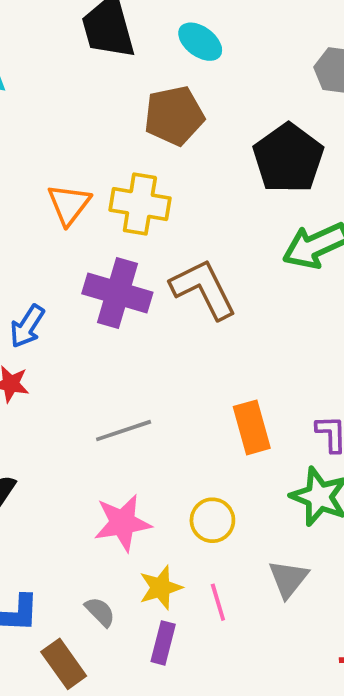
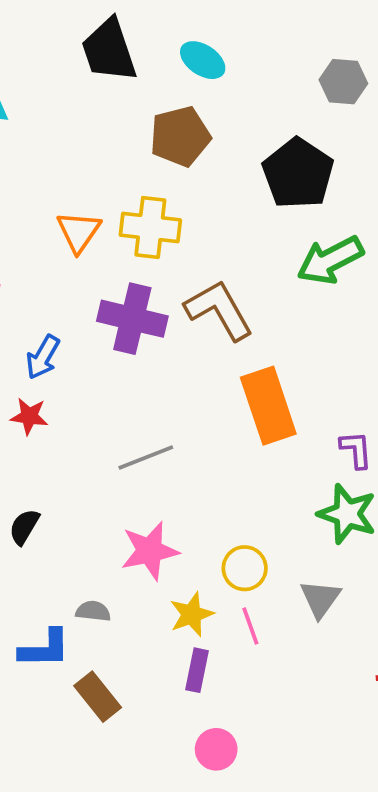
orange rectangle: (252, 427) -> (268, 406), moved, size x1.4
yellow circle: (212, 520) -> (245, 568), moved
gray semicircle: (100, 612) -> (93, 611), moved, turned -36

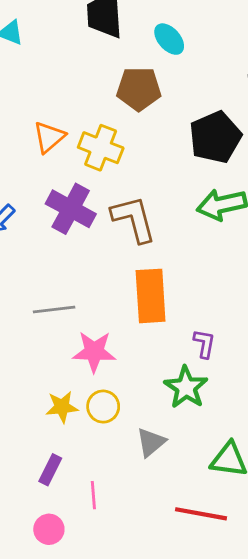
pink star: (150, 551) -> (94, 352), moved
yellow star: (192, 614) -> (62, 407), moved
pink line: (250, 626) -> (93, 495), moved

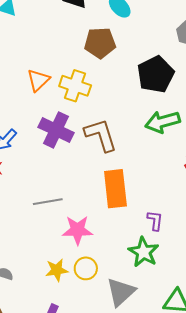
gray triangle: (151, 442) -> (121, 292), size x1.4

